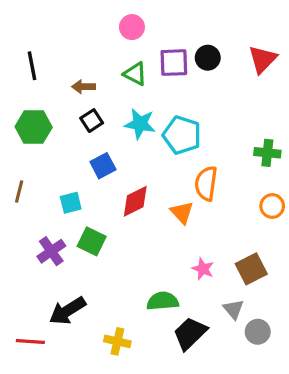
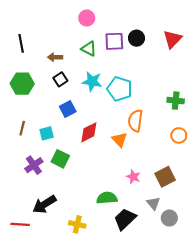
brown line: (19, 191) -> (22, 128), moved

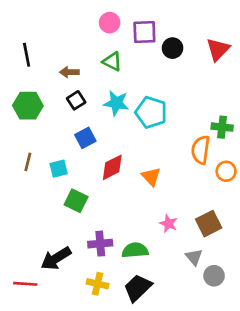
purple square: (114, 41) -> (144, 32), moved
orange semicircle: (135, 121) -> (201, 150), moved
purple cross: (34, 165) -> (100, 244), moved, turned 30
black trapezoid: (125, 219) -> (138, 288), moved

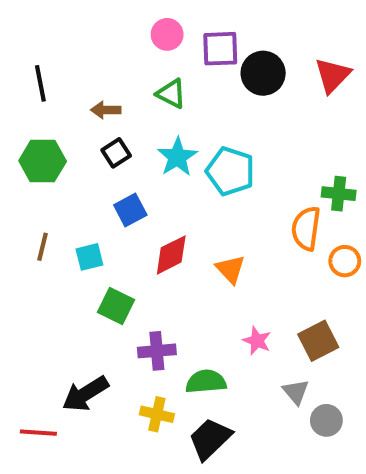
black circle: (173, 48) -> (263, 73), size x1.4
cyan star: (116, 103) -> (177, 157), turned 30
purple cross: (100, 244) -> (157, 351), moved
yellow cross: (98, 284) -> (157, 414), moved

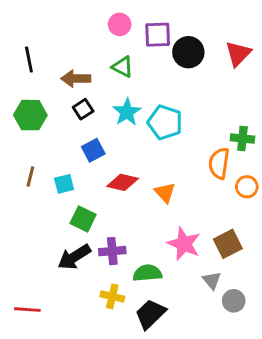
brown arrow: (106, 110) -> (76, 79), size x1.4
red diamond: (171, 255) -> (123, 182), turned 40
pink star: (257, 341) -> (184, 244), size x1.6
black arrow: (85, 394) -> (74, 257), moved

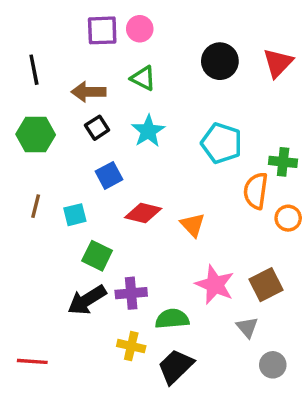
purple square: (158, 35) -> (102, 30), moved
cyan pentagon: (165, 122) -> (222, 143), moved
gray circle: (234, 301) -> (273, 365), moved

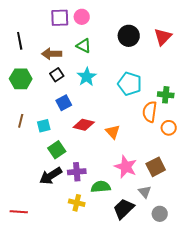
green square: (97, 256) -> (57, 150), turned 30
black trapezoid: (176, 367) -> (124, 209), moved

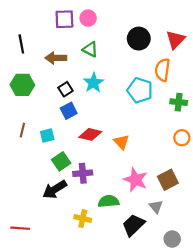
black square: (57, 75) -> (65, 89), moved
orange semicircle: (150, 112) -> (162, 70), moved
purple cross: (77, 172) -> (83, 173), moved
gray circle: (160, 214) -> (172, 239), moved

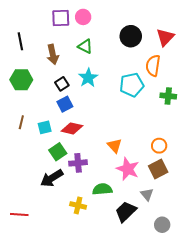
brown arrow: (56, 58) -> (53, 54), turned -102
cyan pentagon: (140, 90) -> (132, 85), turned -30
red diamond: (90, 134) -> (72, 128), moved
orange circle: (182, 138) -> (159, 146), moved
orange triangle: (122, 142) -> (115, 146), moved

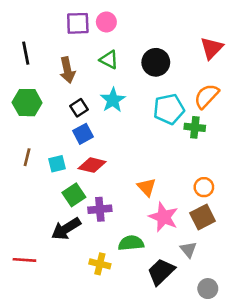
black circle: (131, 36) -> (156, 62), moved
orange semicircle: (153, 66) -> (207, 96), moved, turned 35
green cross: (168, 96) -> (195, 127), moved
red line: (19, 215) -> (24, 260), moved

